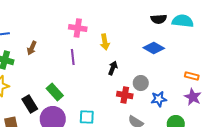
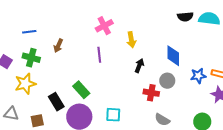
pink cross: (78, 28) -> (104, 26), turned -36
blue diamond: (154, 48) -> (173, 56), moved, turned 60
blue star: (159, 99) -> (198, 76), moved

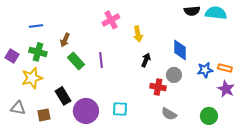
purple line: (99, 55) -> (101, 60), moved
green rectangle: (81, 90) -> (76, 61), moved

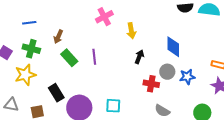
blue star: (205, 70) -> (187, 77), moved

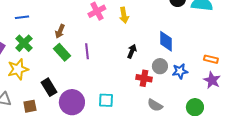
yellow arrow: (131, 31) -> (124, 15), moved
brown arrow: (58, 37) -> (60, 31), moved
green cross: (31, 49) -> (24, 43), turned 30

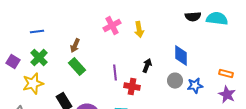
purple line: (87, 51) -> (115, 73), moved
red cross: (144, 78) -> (132, 87), moved

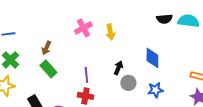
gray circle: (175, 81) -> (128, 83), moved
blue star: (195, 86) -> (155, 90), moved
red cross: (132, 87) -> (85, 96), moved

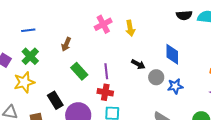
black arrow: (118, 68) -> (138, 64), turned 96
green rectangle: (48, 69) -> (79, 71), moved
gray circle: (128, 83) -> (156, 77), moved

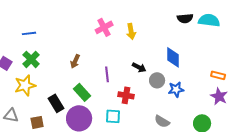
brown arrow: (66, 44) -> (75, 61), moved
green rectangle: (79, 71) -> (82, 92), moved
red cross: (105, 92) -> (126, 95), moved

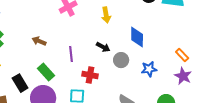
yellow arrow: (131, 31) -> (106, 15), moved
brown arrow: (75, 61) -> (39, 41), turned 88
orange rectangle: (218, 75) -> (182, 55), turned 32
blue star: (176, 89) -> (149, 69), moved

